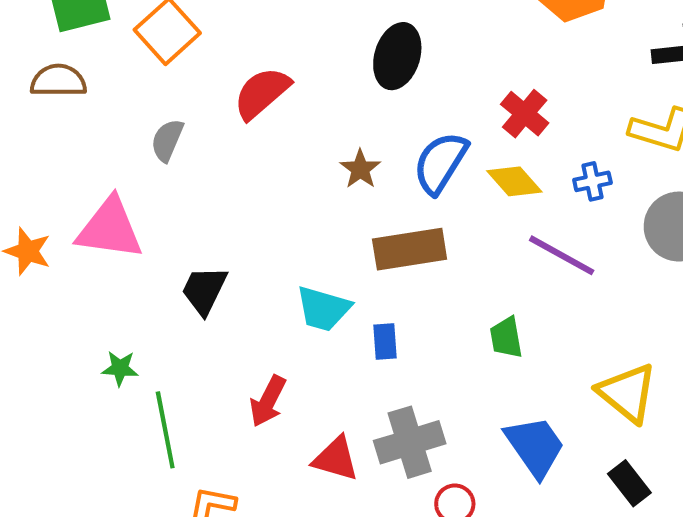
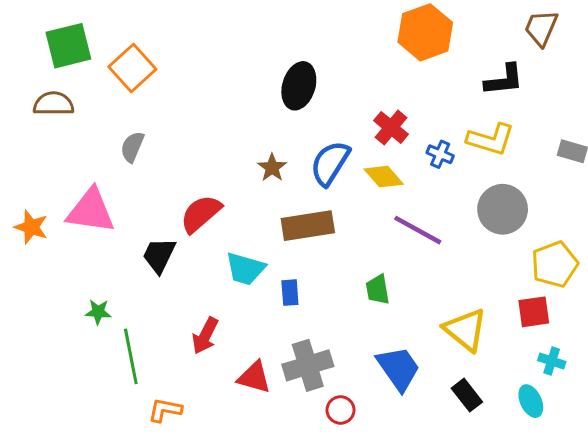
red semicircle: (262, 93) -> (201, 214), moved
blue cross: (592, 181) -> (440, 154), moved, turned 35

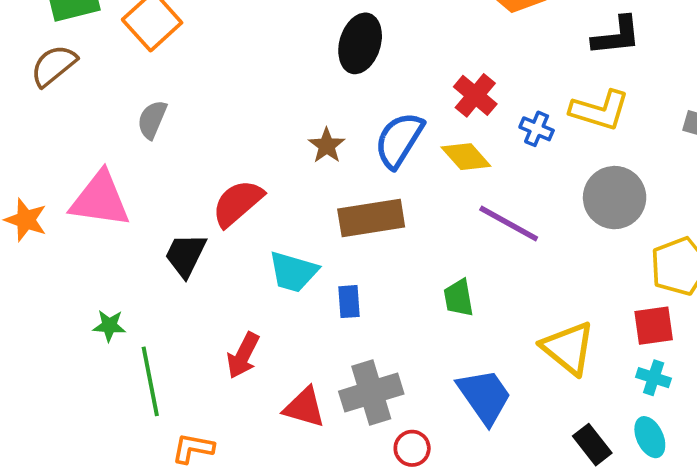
brown semicircle: (54, 104) -> (54, 66), turned -39
cyan cross: (552, 361) -> (654, 378), moved
black rectangle: (467, 395) -> (592, 445), moved

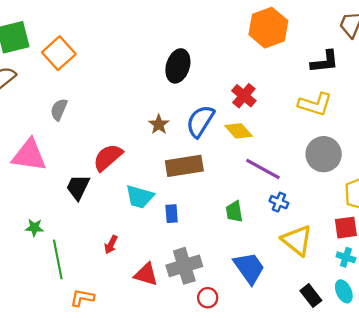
blue cross: (537, 129) -> (279, 202), moved
red arrow: (243, 355) -> (111, 245), size x0.7

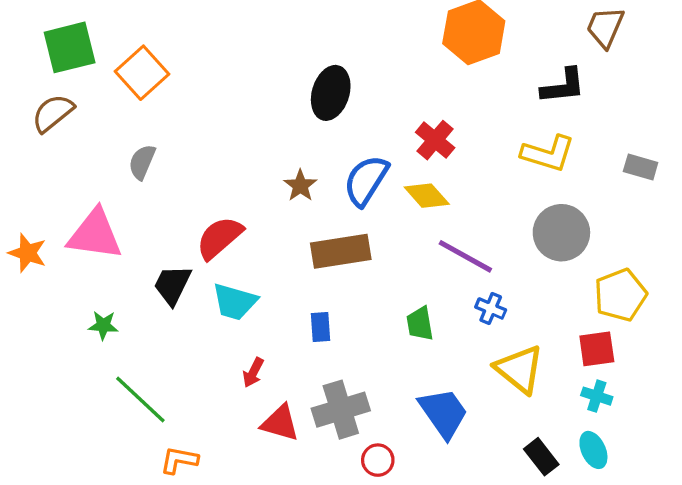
cyan trapezoid: (140, 197) -> (235, 302), moved
green star: (34, 228) -> (103, 325), moved
red arrow: (111, 245) -> (253, 373), moved
green line: (58, 259) -> (140, 399), turned -36

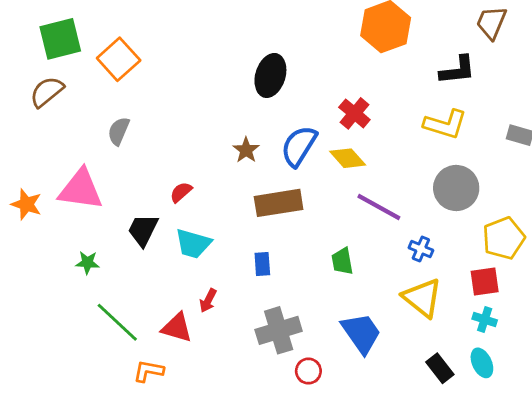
red semicircle: (219, 238) -> (181, 192), size x0.6
blue cross: (491, 308) -> (421, 249), moved
red triangle: (280, 423) -> (177, 328), moved

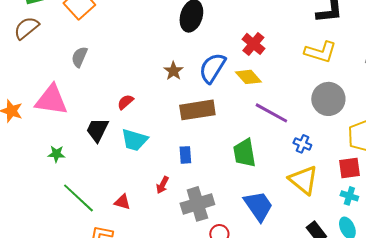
green trapezoid: (342, 261) -> (244, 153), size x1.4
red arrow: (208, 301) -> (162, 185), moved
red triangle: (177, 328) -> (122, 202), size x0.7

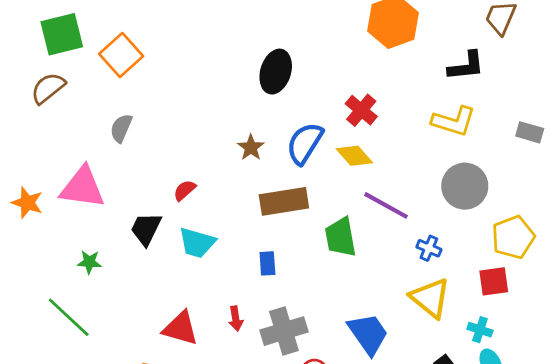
green trapezoid: (244, 153) -> (341, 237), moved
red arrow: (162, 185) -> (236, 319), moved, turned -36
cyan cross: (349, 196) -> (480, 330), moved
green line: (78, 198) -> (69, 317), moved
red triangle: (122, 202) -> (180, 328), size x1.6

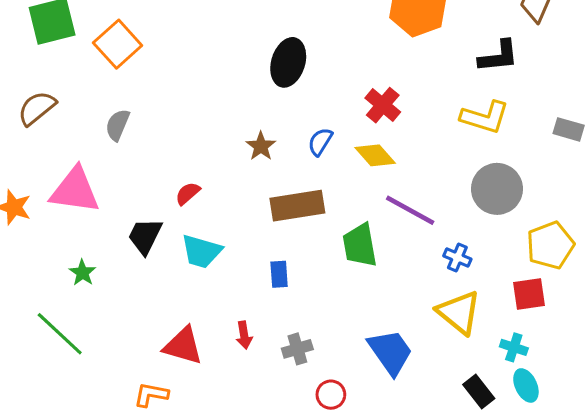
brown semicircle: (48, 88) -> (37, 108), moved
blue semicircle: (305, 143) -> (320, 142), size x0.6
green star: (89, 262) -> (83, 273), turned 30
gray cross: (284, 331) -> (297, 349), size x0.6

